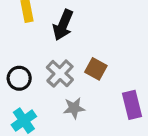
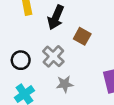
brown square: (96, 69) -> (82, 36), moved

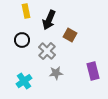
black circle: (21, 60) -> (22, 40), moved

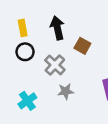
yellow rectangle: (26, 11) -> (23, 28), moved
black arrow: (49, 20) -> (57, 28), turned 144

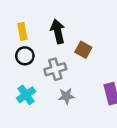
gray cross: (55, 65) -> (55, 69), turned 30
cyan cross: (27, 101) -> (26, 95), moved

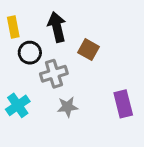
black circle: (25, 56) -> (30, 53), moved

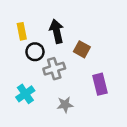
purple rectangle: (123, 104) -> (100, 84), moved
gray star: (67, 107) -> (65, 105), moved

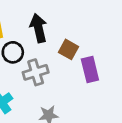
purple rectangle: (100, 84) -> (90, 69), moved

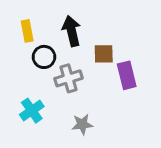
brown square: (69, 49) -> (104, 54), turned -30

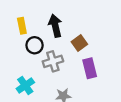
brown square: (104, 54) -> (79, 43), turned -35
purple rectangle: (127, 75) -> (90, 68), moved

